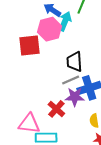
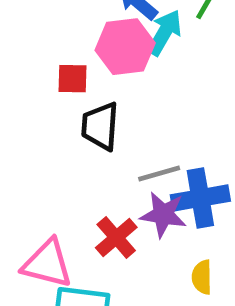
red square: (29, 45) -> (73, 79), size x0.6
black trapezoid: (75, 62) -> (100, 126), moved

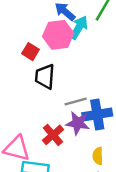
red square: (73, 79) -> (30, 52), turned 30

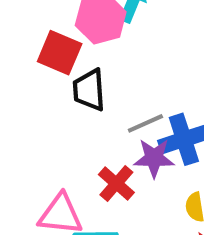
red square: (30, 52) -> (60, 53), size x1.5

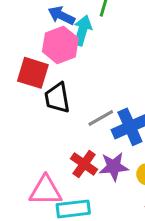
purple star: (154, 158) -> (114, 167), moved

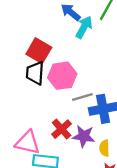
pink hexagon: (60, 45) -> (62, 76), moved
black trapezoid: (57, 98) -> (35, 73), moved

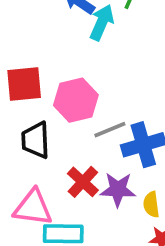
red square: (39, 51) -> (24, 84), moved, turned -30
black trapezoid: (35, 73) -> (36, 140), moved

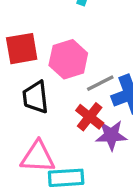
red cross: (83, 182) -> (90, 117), moved

